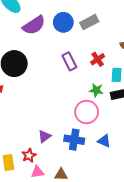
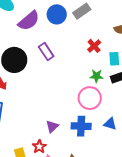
purple rectangle: (69, 61) -> (46, 52), moved

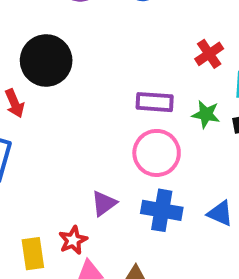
purple rectangle: (46, 52) -> (155, 102), moved, turned -60
pink circle: (90, 98) -> (157, 153), moved

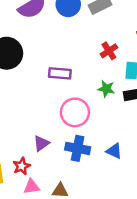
purple rectangle: (155, 102) -> (60, 73), moved

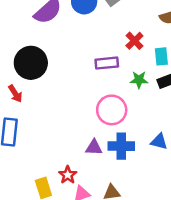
purple rectangle: (60, 73) -> (107, 63), moved
purple triangle: (41, 143) -> (94, 147), moved, turned 48

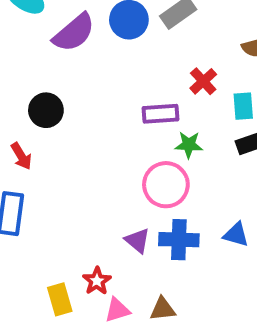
black circle: (31, 63) -> (46, 110), size x0.7
green star: (139, 80) -> (189, 145), moved
purple triangle: (94, 147) -> (137, 241), turned 36

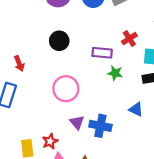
black circle: (46, 110) -> (59, 41), moved
pink circle: (166, 185) -> (66, 89), moved
blue triangle: (236, 235) -> (136, 109), moved

